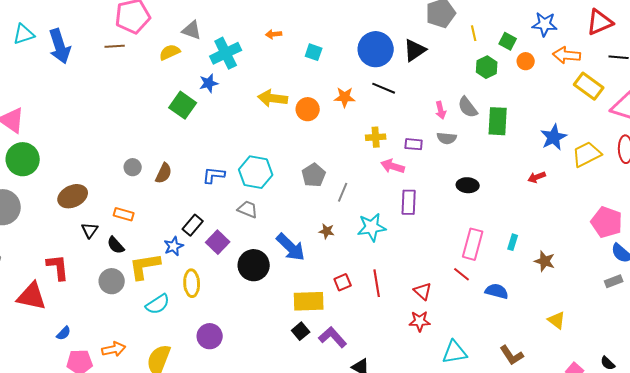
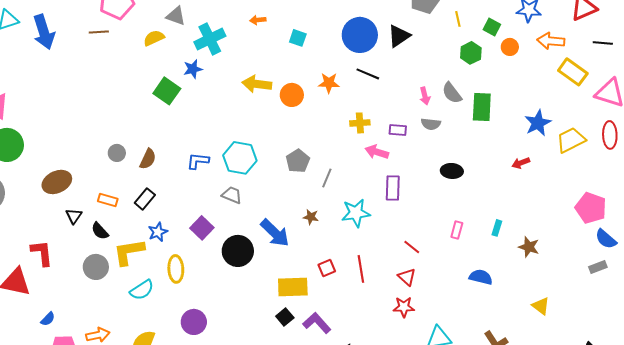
black rectangle: (193, 225) -> (145, 199), moved
pink rectangle: (473, 244) -> (457, 230), size x0.6
red line: (462, 274) -> (412, 247), moved

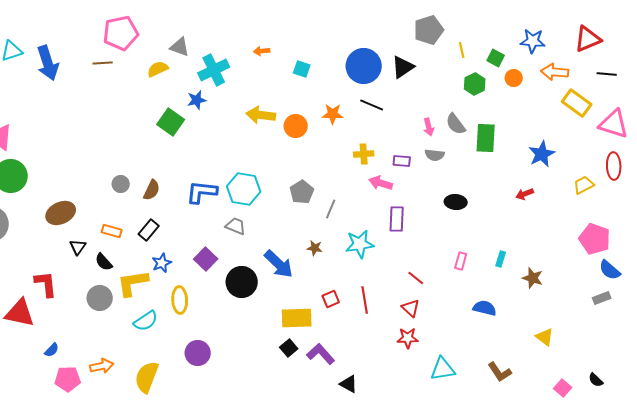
yellow trapezoid: (571, 140) -> (584, 185), moved, size x0.7
blue L-shape: (198, 161) -> (202, 192), size x1.4

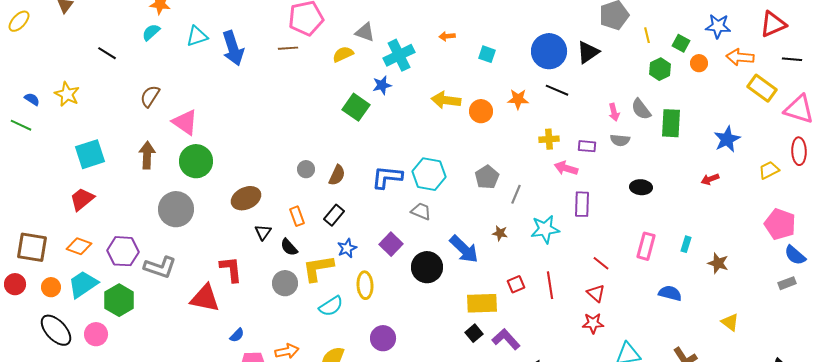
orange rectangle: (112, 231) -> (297, 216), turned 54
pink rectangle: (461, 261) -> (646, 246), size x1.5

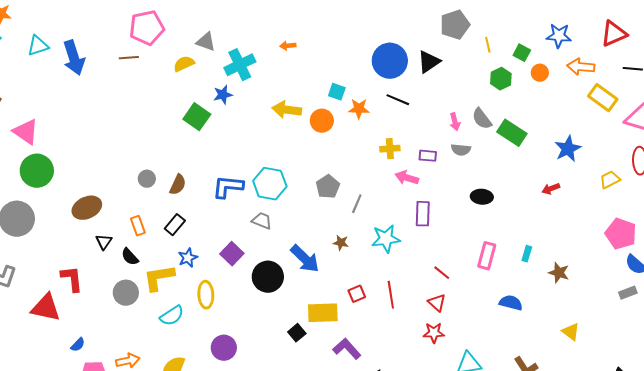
cyan square: (487, 54) -> (337, 92), moved
green rectangle: (671, 123) -> (512, 133), turned -60
black square: (474, 333) -> (297, 333), moved

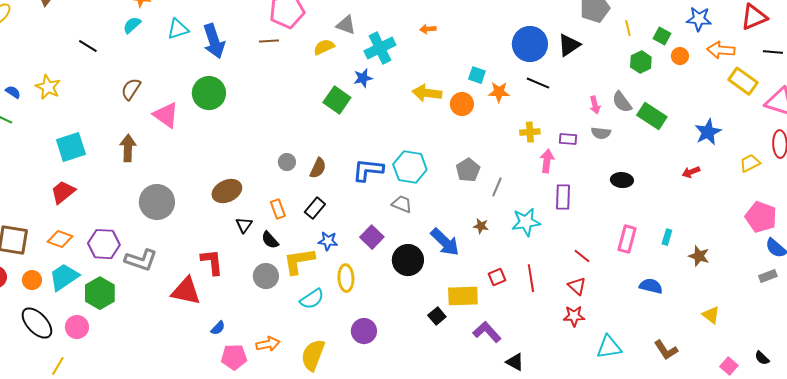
green circle: (37, 171) -> (209, 93), moved
pink arrow: (407, 178) -> (547, 161), turned 80
blue star: (188, 258) -> (328, 241), turned 30

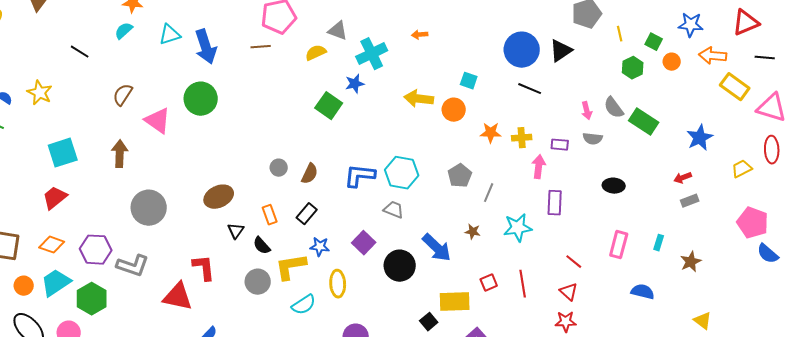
orange star: (499, 92) -> (491, 133), moved
brown star: (699, 256) -> (691, 262), turned 30
gray rectangle: (768, 276) -> (690, 201), moved

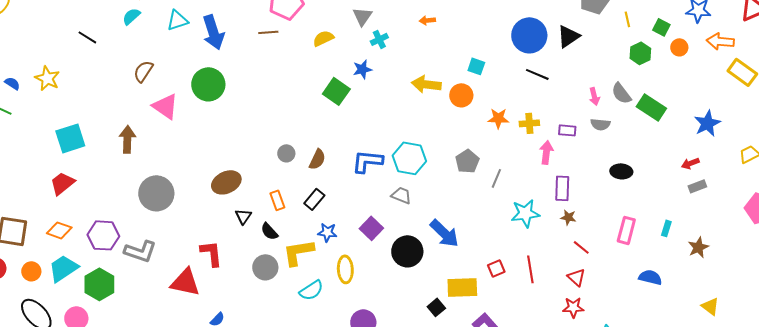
gray triangle: (338, 31) -> (362, 16), moved, turned 45
cyan cross: (372, 54) -> (379, 39), size x0.6
brown semicircle: (123, 95) -> (143, 71), moved
brown star: (473, 232) -> (568, 217), moved

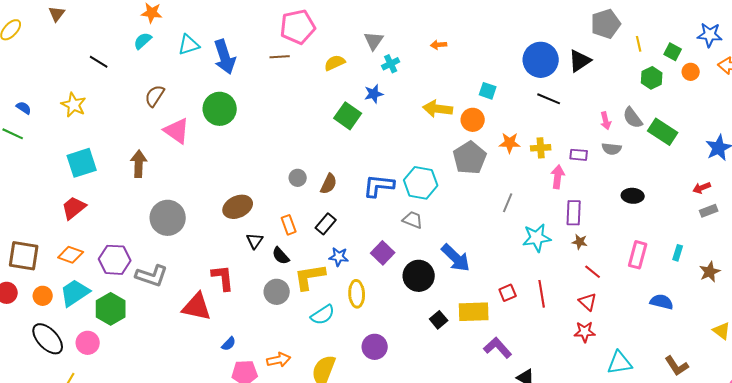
yellow star: (47, 78) -> (74, 105), moved
gray pentagon: (467, 161) -> (470, 158), moved, size x1.4
black square: (436, 307) -> (439, 320), moved

